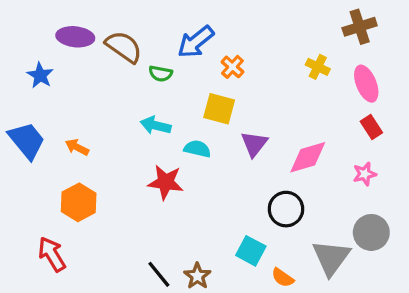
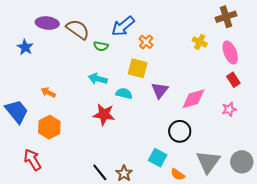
blue trapezoid: (27, 140) -> (17, 111), moved
gray circle: (371, 232) -> (242, 162), moved

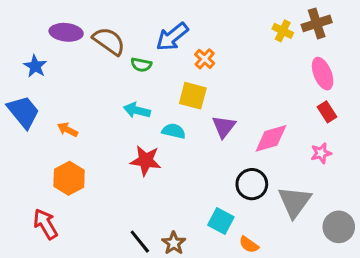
yellow cross: (200, 42) -> (283, 31), moved
blue trapezoid: (17, 111) -> (23, 112), moved
gray triangle: (208, 162) -> (295, 202), moved

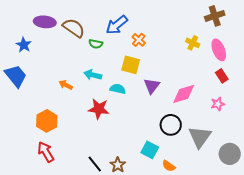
yellow cross: (283, 31) -> (193, 43), moved
orange arrow: (68, 130) -> (66, 85), moved
red arrow: (45, 224) -> (46, 152), moved

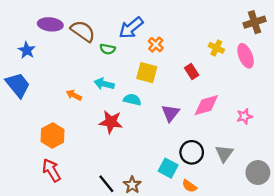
brown cross: (215, 16) -> (255, 22), moved
red rectangle: (222, 76) -> (192, 72), moved
purple triangle: (152, 86) -> (170, 113), moved
black circle: (171, 125) -> (192, 152), moved
gray triangle: (200, 137) -> (224, 153), size x0.7

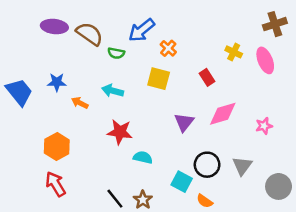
blue star: (27, 50) -> (57, 82), moved, turned -30
cyan semicircle: (132, 100) -> (143, 157), moved

